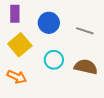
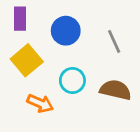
gray line: (85, 31) -> (114, 41), turned 48
orange arrow: (17, 77) -> (40, 103), moved

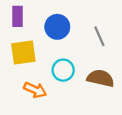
yellow square: (27, 60) -> (23, 53), turned 32

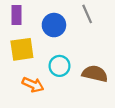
gray line: (99, 36) -> (87, 14), moved

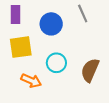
brown semicircle: (95, 74) -> (90, 70), turned -80

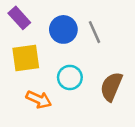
gray line: (83, 13) -> (95, 32), moved
purple rectangle: (15, 15) -> (19, 18), turned -42

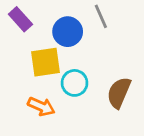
gray line: (95, 32) -> (101, 16), moved
yellow square: (26, 58) -> (45, 62), moved

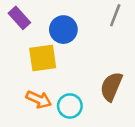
gray line: (101, 16) -> (115, 15), moved, turned 45
cyan circle: (75, 83) -> (70, 106), moved

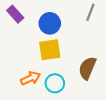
yellow square: (43, 58) -> (50, 50), moved
orange arrow: (39, 99) -> (30, 78), turned -48

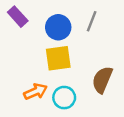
gray line: (90, 12) -> (92, 21), moved

